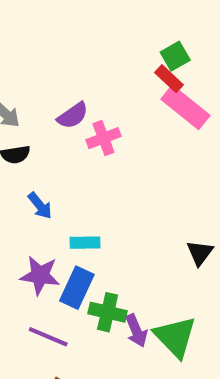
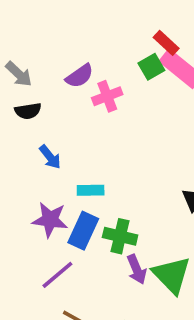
green square: (175, 56) -> (151, 67), moved
green cross: (108, 312) -> (120, 236), moved
purple line: (48, 337) -> (57, 275), turned -63

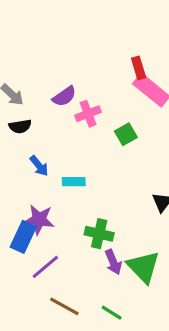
red rectangle: (166, 43) -> (139, 68), turned 30
green square: (151, 67) -> (126, 134), moved
cyan rectangle: (91, 190) -> (74, 182), moved
blue rectangle: (83, 231) -> (23, 237), moved

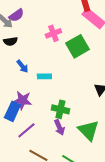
purple semicircle: (64, 96) -> (16, 15), moved
green square: (126, 134) -> (77, 46), size x1.6
purple arrow: (113, 262) -> (59, 127), moved

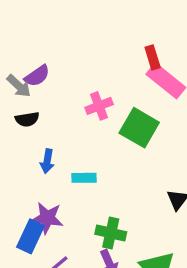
green square: (77, 46) -> (139, 128), turned -30
blue arrow: (22, 66) -> (47, 161), turned 48

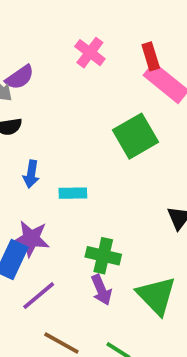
pink cross: (99, 106) -> (90, 53), moved, turned -32
green square: (139, 128) -> (136, 136), turned 30

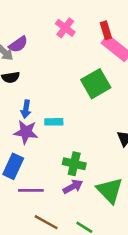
purple star: (31, 239) -> (26, 132), moved
purple arrow: (101, 290) -> (73, 187), turned -96
purple line: (39, 296) -> (31, 190), turned 40

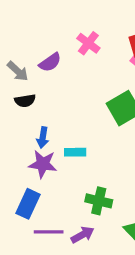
purple semicircle: (18, 44) -> (50, 62), moved
purple arrow: (73, 187) -> (82, 235), moved

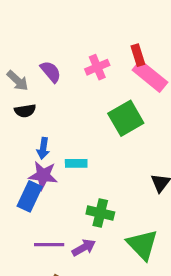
pink cross: (88, 43) -> (97, 67), moved, turned 30
purple semicircle: (50, 62) -> (51, 72), turned -95
blue rectangle: (28, 204) -> (30, 196), moved

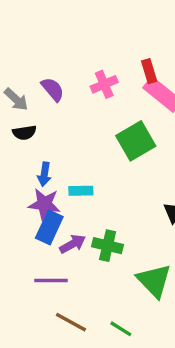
blue rectangle: (30, 196) -> (49, 227), moved
purple arrow: (84, 248) -> (73, 244), moved

